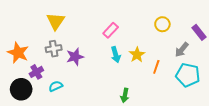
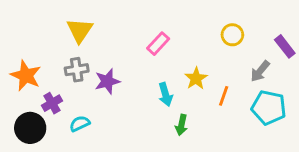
cyan arrow: (116, 55) -> (165, 94), moved
green arrow: (125, 95) -> (181, 125), moved

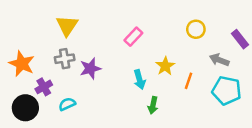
gray arrow: (260, 71) -> (219, 60), turned 72

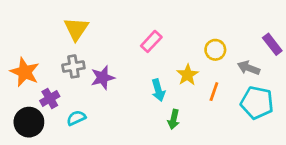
yellow circle: (196, 29) -> (215, 50), moved

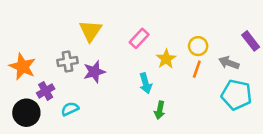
yellow triangle: (76, 29) -> (90, 31), moved
yellow star: (187, 75) -> (166, 59), moved
orange line: (214, 92) -> (197, 69), moved

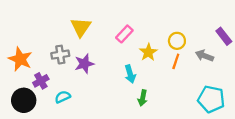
cyan pentagon: (237, 95) -> (211, 99), moved

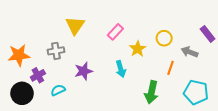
orange star: (20, 59) -> (19, 55), turned -30
orange line: (176, 61) -> (170, 68), moved
purple star: (84, 64) -> (84, 71), moved
green arrow: (143, 98) -> (151, 92), moved, size x1.5

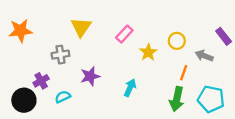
orange star: (19, 55) -> (21, 31), moved
cyan arrow: (121, 69) -> (130, 88), moved, turned -140
green arrow: (151, 92) -> (177, 99), moved

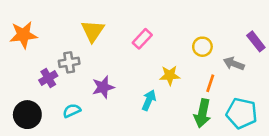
yellow star: (148, 52) -> (170, 75), moved, turned 30
purple cross: (41, 81) -> (48, 78), moved

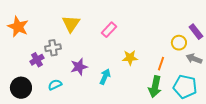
orange star: (23, 35) -> (18, 27), turned 30
yellow circle: (202, 47) -> (179, 43), moved
gray arrow: (234, 64) -> (194, 59), moved
cyan arrow: (149, 100) -> (105, 77), moved

